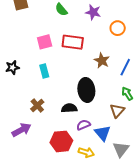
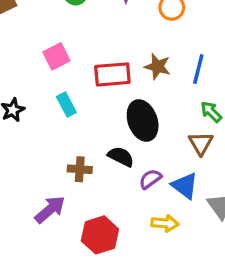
red rectangle: (73, 42) -> (112, 74), moved
brown cross: (37, 106) -> (80, 169), moved, turned -32
black semicircle: (69, 108) -> (121, 157), turned 42
red hexagon: (61, 141) -> (100, 235), moved

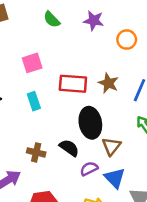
brown triangle: (201, 143) -> (111, 146), moved

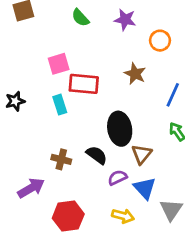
brown star: (108, 83) -> (135, 74), moved
red rectangle: (73, 84) -> (84, 84), moved

